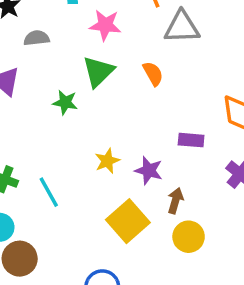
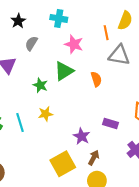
gray semicircle: (37, 38) -> (31, 43), turned -64
yellow star: (107, 161) -> (46, 114), moved
cyan line: (49, 192) -> (20, 122), moved

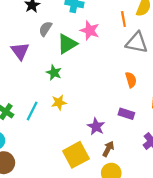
green triangle: (64, 71) -> (67, 44), moved
orange semicircle: (96, 79) -> (131, 80), moved
cyan line: (20, 122) -> (32, 111), turned 42

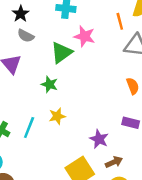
gray semicircle: (45, 29) -> (26, 36), moved, turned -91
brown arrow: (108, 149) -> (114, 162), turned 42

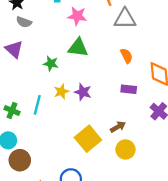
green triangle: (61, 52) -> (78, 48), moved, turned 50
purple star: (99, 139) -> (83, 92), moved

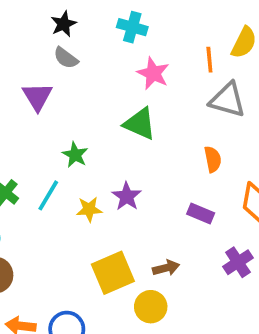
green star: (51, 64) -> (75, 155), moved
yellow star: (61, 92) -> (89, 209), moved
yellow circle: (125, 149) -> (151, 307), moved

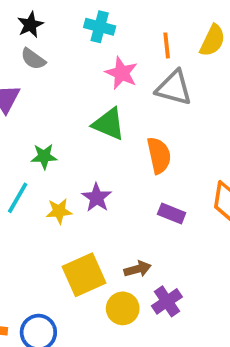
orange line: (209, 60) -> (167, 45), moved
gray triangle: (228, 100) -> (174, 88), moved
green star: (75, 155) -> (44, 156), turned -30
orange semicircle: (213, 159) -> (159, 155), moved, size x1.4
purple cross: (238, 262) -> (167, 301), moved

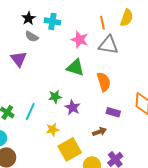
cyan cross: (100, 27) -> (52, 21), moved
green star: (44, 156) -> (55, 97), moved
yellow star: (59, 211) -> (53, 130), moved
brown arrow: (138, 269) -> (99, 132), moved

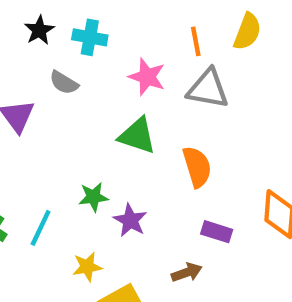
gray semicircle: (32, 36) -> (64, 83), moved

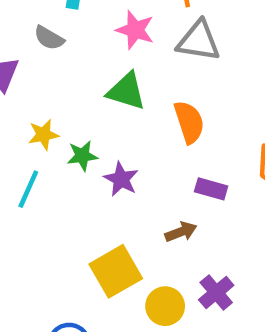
yellow star: (87, 267) -> (43, 135), moved

